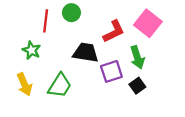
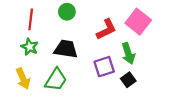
red line: (46, 21) -> (31, 19), moved
black trapezoid: (86, 53) -> (66, 49), moved

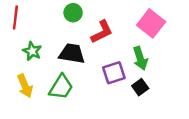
red line: (31, 19) -> (15, 17), moved
red L-shape: (106, 29) -> (102, 32), moved

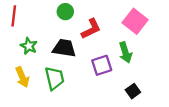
green trapezoid: (61, 87) -> (55, 78), turned -45
black square: (140, 87) -> (133, 91), moved

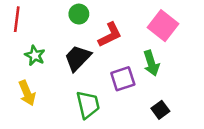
black trapezoid: (64, 48) -> (78, 58), turned -55
green trapezoid: (55, 78) -> (88, 105), moved

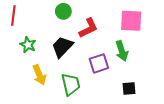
pink square: (163, 26) -> (131, 21), turned -35
yellow arrow: (27, 93) -> (39, 75), moved
black square: (160, 110) -> (129, 88), turned 32

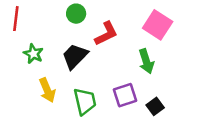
pink square: (131, 21) -> (158, 25), turned 30
purple square: (99, 63) -> (125, 95), moved
black square: (129, 88) -> (155, 106), turned -32

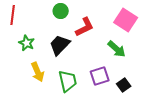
green arrow: (146, 61) -> (117, 49), turned -30

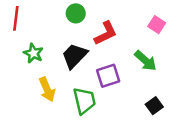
pink square: (126, 20) -> (157, 25), size x0.6
purple square: (100, 76) -> (108, 76), moved

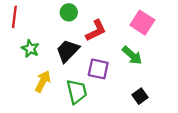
pink square: (157, 25) -> (142, 23), size x1.5
purple square: (108, 76) -> (98, 69), turned 30
yellow arrow: (47, 89) -> (43, 81), turned -130

